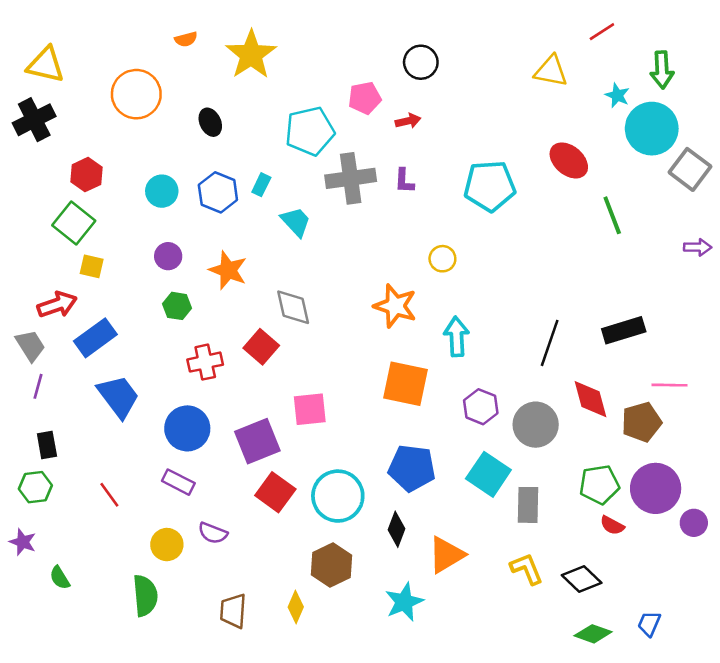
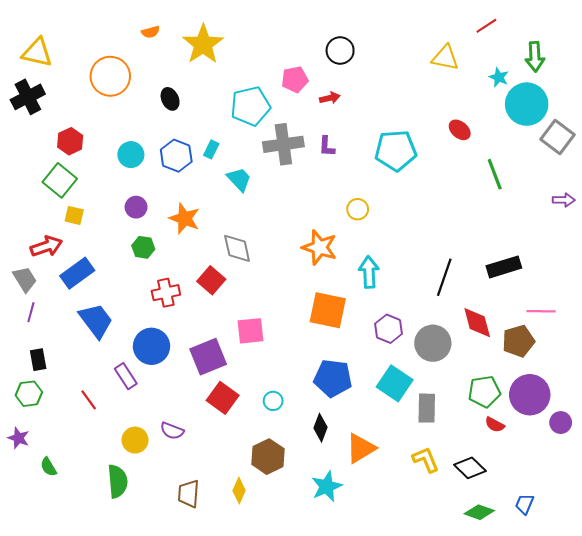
red ellipse: (569, 160) -> (460, 130), size x0.7
purple rectangle: (178, 482) -> (126, 376), moved, turned 30
cyan circle: (338, 496) -> (273, 401), size x0.5

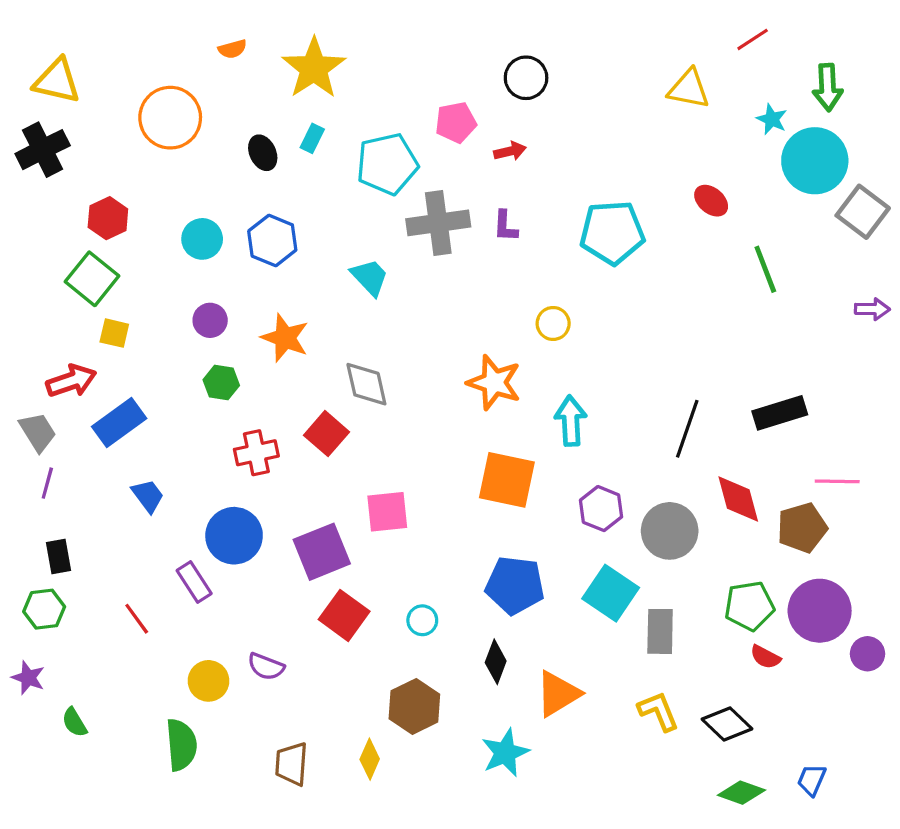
cyan rectangle: (211, 149) -> (312, 138), moved
blue trapezoid: (96, 321) -> (148, 496), size x0.6

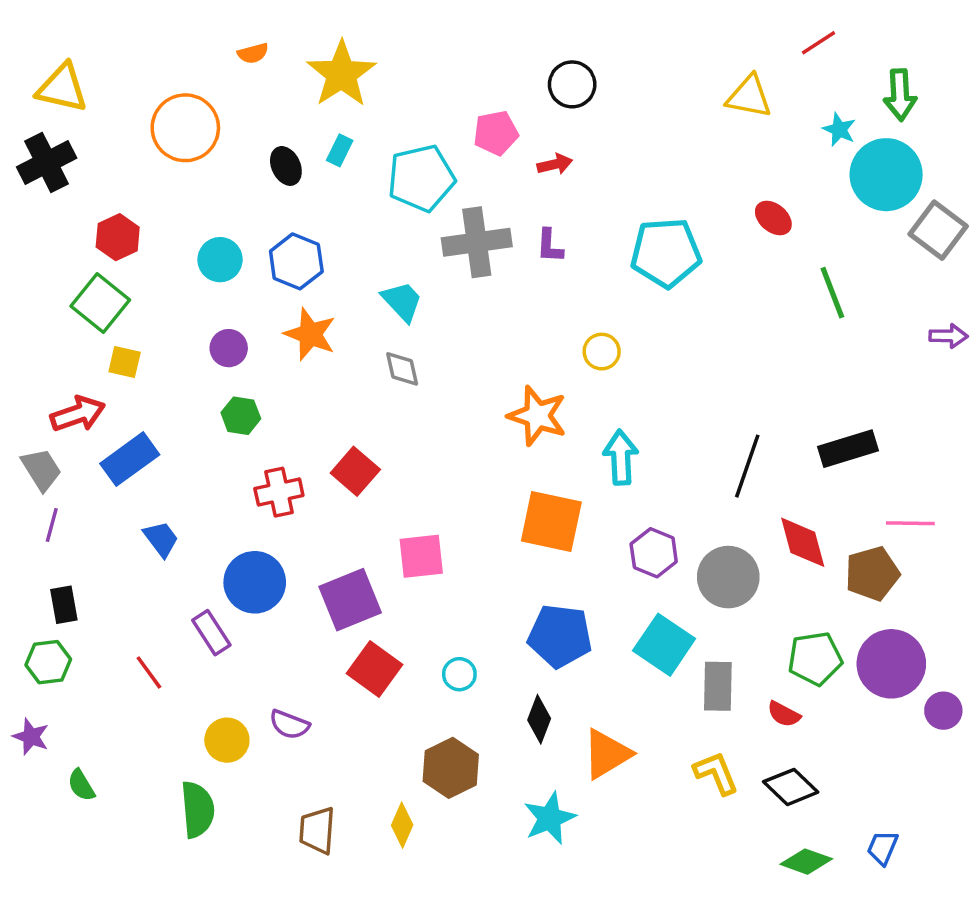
orange star: (285, 338) -> (310, 334), moved
gray diamond: (366, 384) -> (402, 369), moved, size x0.7
red semicircle: (765, 657) -> (784, 714), moved

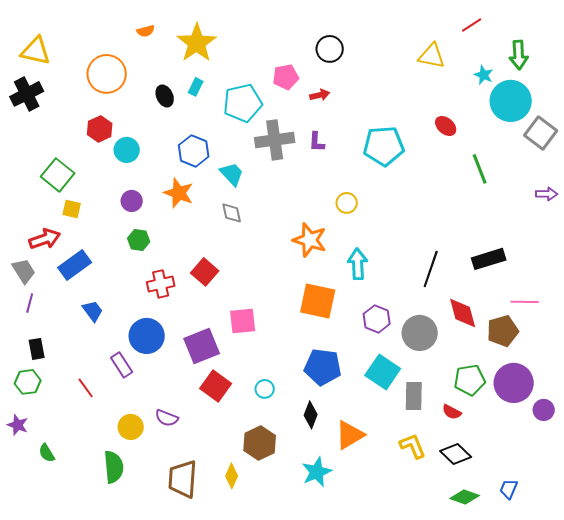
red hexagon: (118, 237) -> (100, 129), moved
blue hexagon: (296, 261) -> (194, 151), moved
brown trapezoid: (317, 830) -> (183, 479), size x1.4

